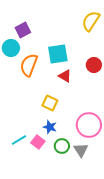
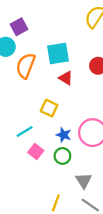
blue star: (50, 127) -> (64, 135), moved
cyan line: (19, 140) -> (25, 131), moved
gray triangle: (81, 150) -> (84, 180), moved

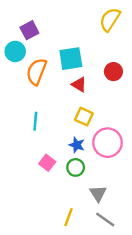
yellow square: (49, 108) -> (84, 117), moved
cyan line: (25, 131) -> (35, 121), moved, turned -54

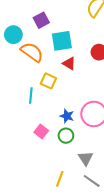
purple square: (29, 30) -> (41, 20), moved
orange semicircle: (36, 72) -> (32, 52), turned 105
yellow square: (84, 117) -> (48, 81), moved

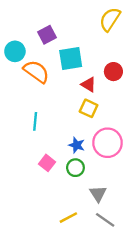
red triangle: (69, 63) -> (89, 85), moved
yellow square: (48, 81) -> (89, 108), moved
yellow line: (60, 179) -> (68, 218), turned 42

